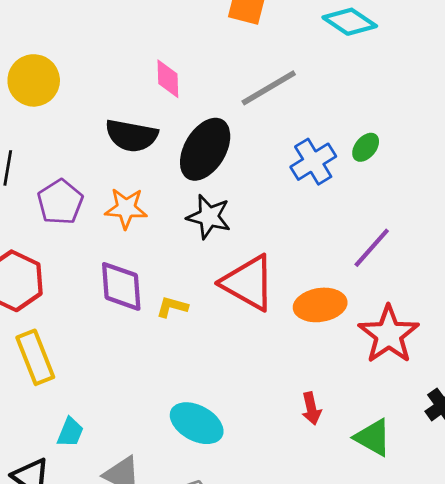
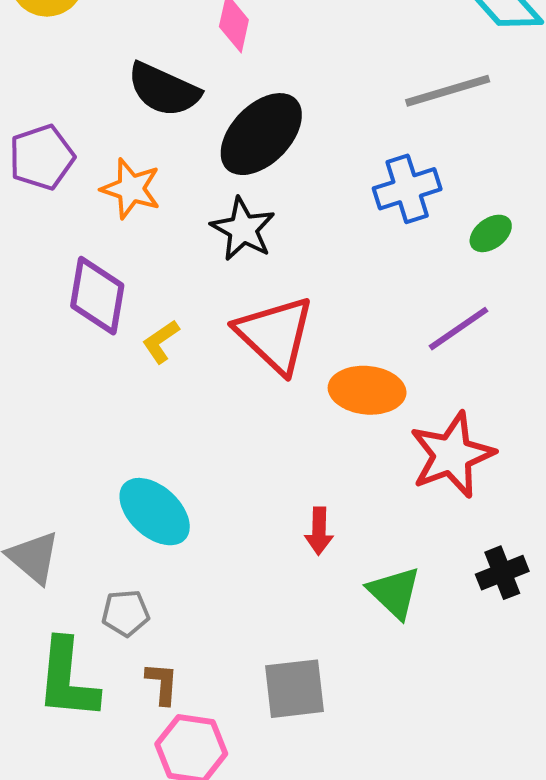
gray line: (269, 88) -> (448, 91), moved
green ellipse: (366, 147) -> (491, 233), moved
yellow L-shape: (172, 307) -> (161, 342), turned -64

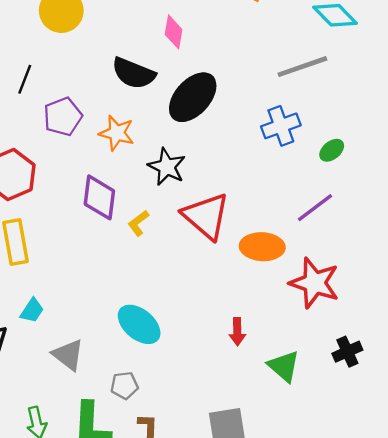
black star: (243, 229) -> (167, 167), moved
red star: (452, 455) -> (314, 283), turned -30

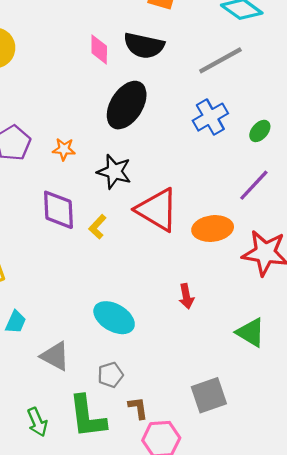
black semicircle: (134, 73) -> (144, 46), moved
orange star: (117, 133) -> (64, 149), size x0.7
red arrow: (237, 332) -> (186, 296), moved

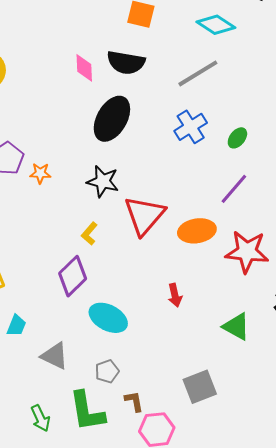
orange star: (64, 149) -> (40, 173), moved
purple diamond: (58, 210) -> (73, 276), moved, turned 51
red triangle: (157, 210) -> (145, 215), turned 42

